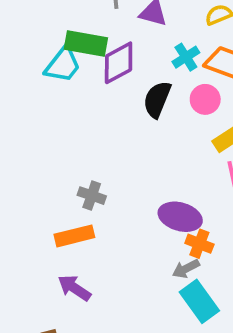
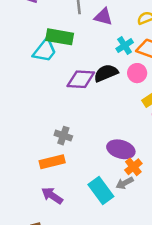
purple diamond: (119, 63) -> (81, 79), moved, turned 32
black semicircle: (157, 99) -> (106, 73), turned 45
orange cross: (199, 244) -> (133, 167), turned 30
cyan rectangle: (199, 301) -> (101, 191), moved

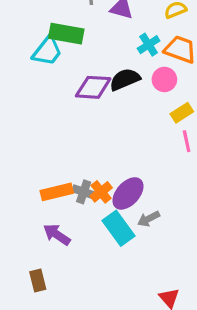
gray cross: (63, 136) -> (84, 192), moved
purple ellipse: (121, 149) -> (128, 193), moved, turned -64
orange cross: (133, 167) -> (101, 192), moved

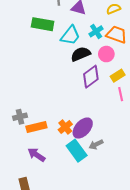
cyan trapezoid: (47, 51) -> (70, 36), moved
purple diamond: (93, 87) -> (91, 77), moved, turned -40
gray cross: (84, 192) -> (20, 117), moved, turned -32

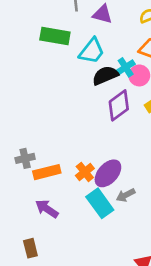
cyan cross: (96, 31) -> (126, 67), moved

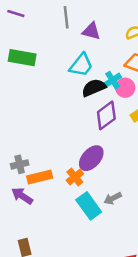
green rectangle: (55, 36) -> (22, 58), moved
purple ellipse: (108, 173) -> (91, 158), moved
purple arrow: (47, 209) -> (22, 196), moved

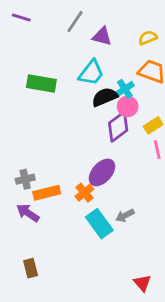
gray line: (66, 17) -> (75, 22), turned 40
green rectangle: (22, 58) -> (41, 84), moved
pink circle: (125, 88) -> (128, 106), moved

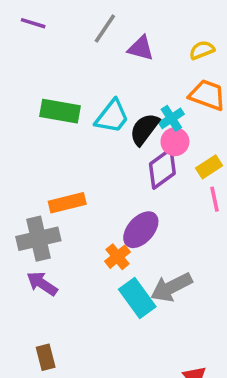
cyan trapezoid: (91, 73) -> (112, 117), moved
black semicircle: (105, 97) -> (144, 129), turned -30
gray cross: (25, 179) -> (38, 239), size x1.6
orange rectangle: (47, 193) -> (67, 203), moved
gray arrow: (125, 216) -> (171, 287), size x1.6

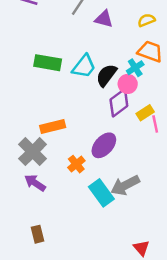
cyan cross: (171, 118) -> (135, 68), moved
yellow rectangle: (209, 167) -> (145, 113), moved
gray cross: (38, 239) -> (33, 152), turned -32
orange cross: (117, 257) -> (76, 164), moved

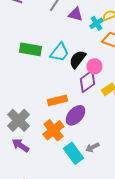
cyan cross: (135, 68) -> (96, 23), moved
orange rectangle: (53, 127) -> (58, 100), moved
orange cross: (76, 164) -> (54, 130), size x1.5
gray arrow: (125, 185) -> (92, 147), size x0.6

